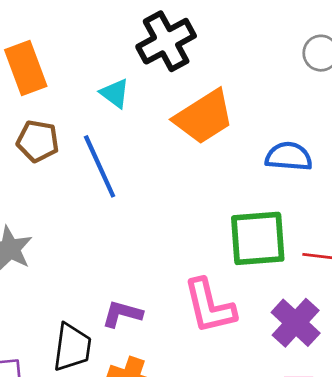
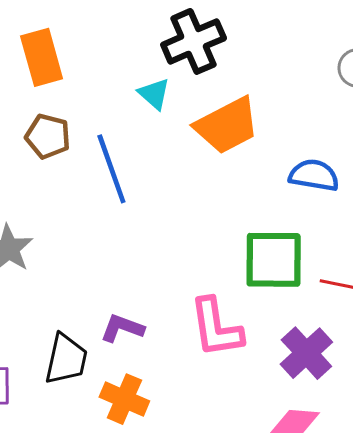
cyan triangle: (115, 93) -> (154, 94), moved

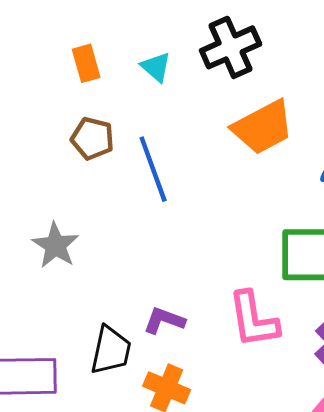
orange rectangle: (42, 57) -> (86, 63), size x0.7
cyan triangle: (154, 94) -> (156, 67), moved

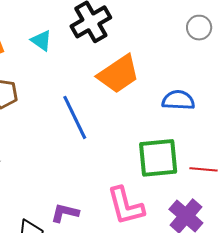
blue line: (153, 169) -> (75, 117), moved

